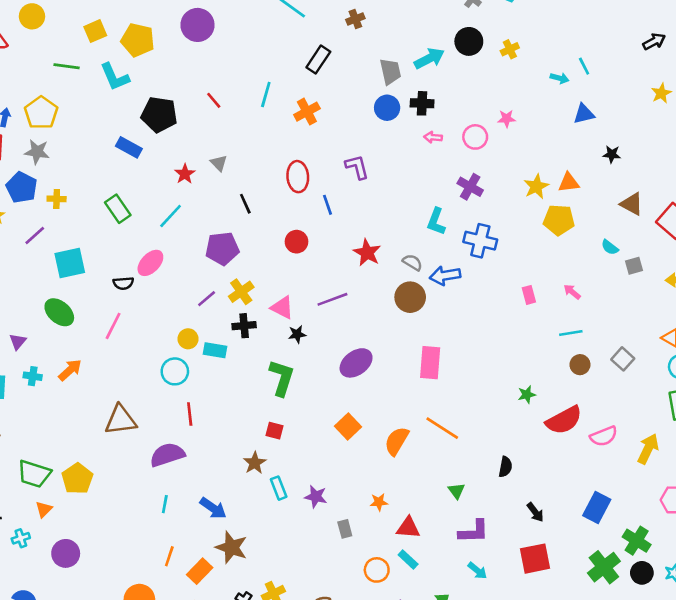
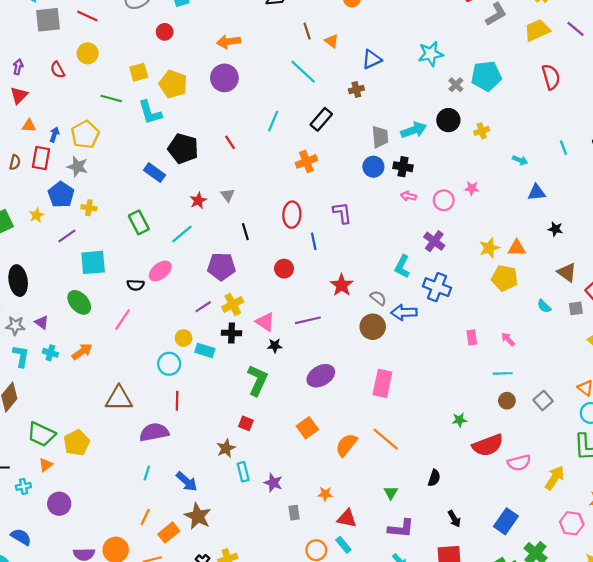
cyan line: (584, 66) -> (563, 148), moved
cyan line: (266, 94) -> (273, 121), moved
gray square: (634, 266) -> (576, 308), moved
purple triangle: (18, 342) -> (42, 322), turned -40

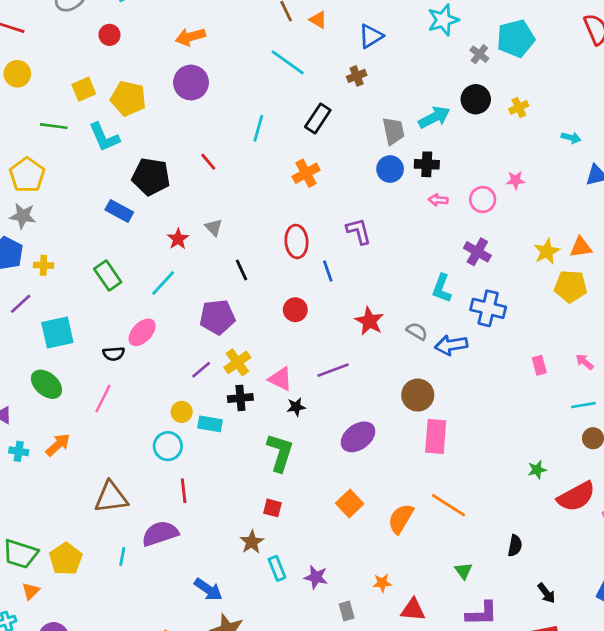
brown circle: (373, 327) -> (418, 395), moved
cyan line: (147, 473) -> (122, 556), moved

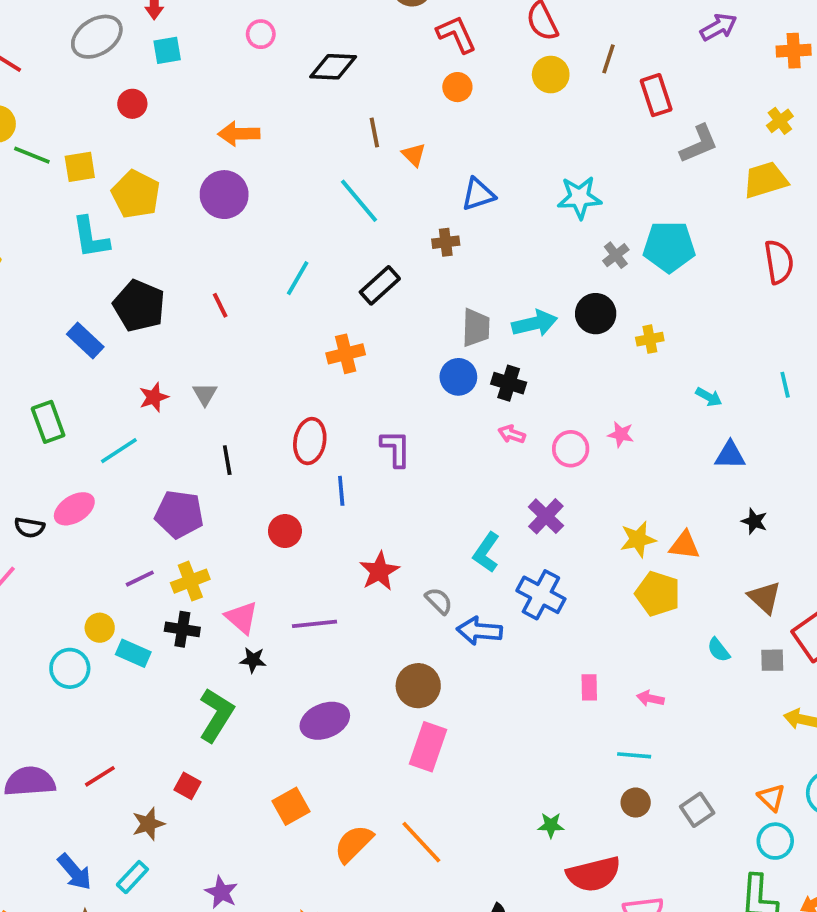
green line: (54, 126) -> (32, 155), moved
pink arrow: (584, 362) -> (650, 698), turned -42
red line: (184, 491) -> (100, 776), moved, turned 50
cyan rectangle: (277, 568) -> (132, 877), moved, turned 50

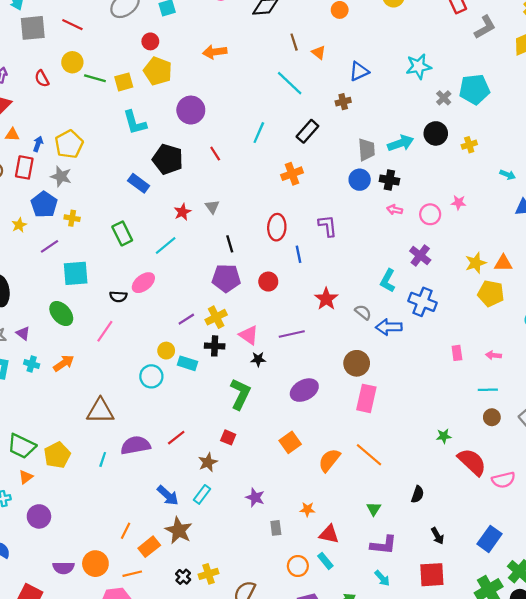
yellow pentagon: (136, 194) -> (158, 71), moved
purple circle: (224, 195) -> (191, 110), moved
purple pentagon: (179, 514) -> (226, 278), moved
red semicircle: (594, 874) -> (472, 462), turned -116

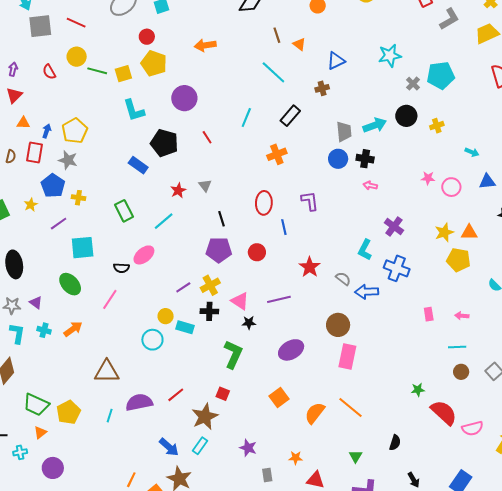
pink circle: (430, 214) -> (451, 187), moved
brown star: (208, 462) -> (205, 417), size x1.5

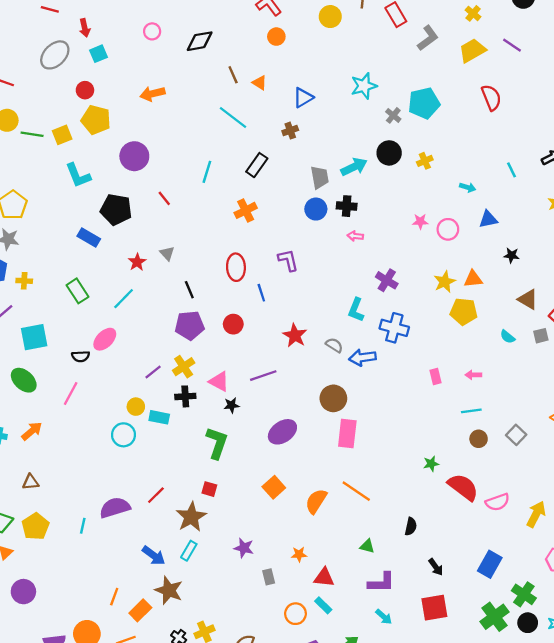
brown triangle: (107, 372) -> (31, 482), moved, size x0.6
green triangle: (356, 456) -> (367, 546), turned -40

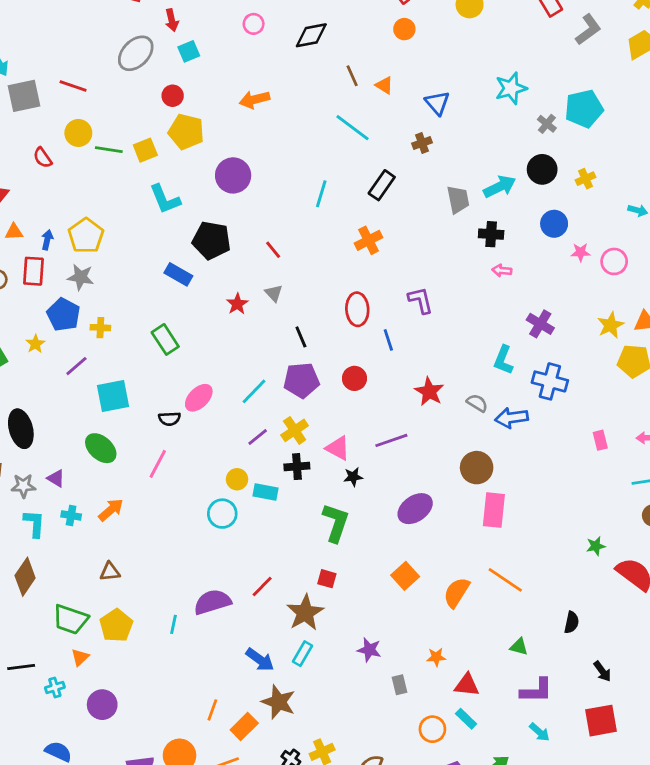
blue triangle: (303, 98) -> (437, 103), turned -40
red line: (164, 198) -> (273, 250), moved
blue circle: (316, 209) -> (554, 224), moved
cyan line: (124, 299) -> (254, 391), moved

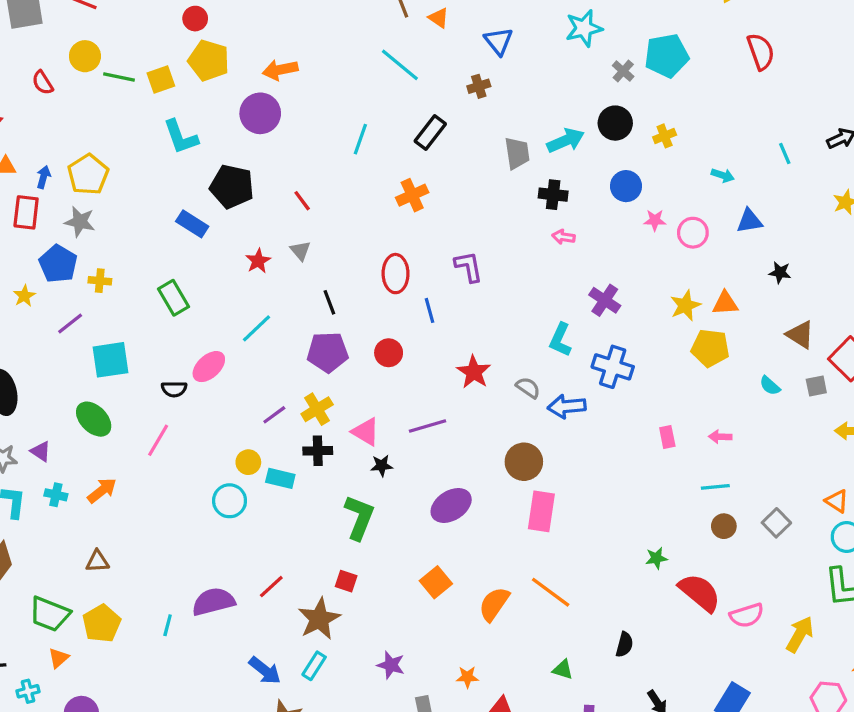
orange arrow: (254, 99) -> (280, 70), moved
cyan line: (254, 391) -> (256, 328), moved

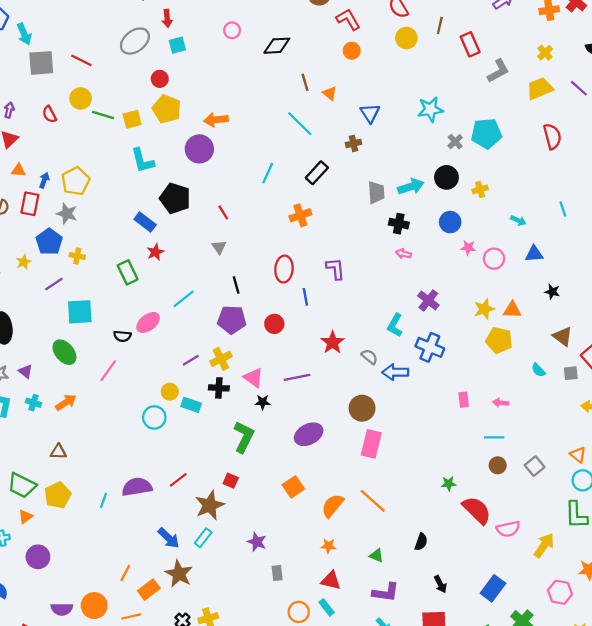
red star: (258, 261) -> (155, 252), moved
orange star: (467, 677) -> (328, 546), moved

